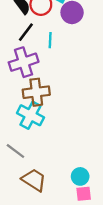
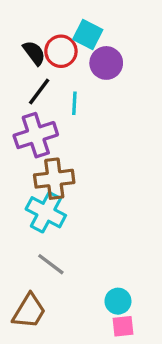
gray line: (15, 151) -> (51, 264), moved
brown trapezoid: (34, 180) -> (29, 311), moved, turned 88

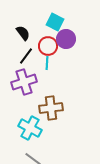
red circle: (61, 51) -> (48, 46), moved
brown cross: (54, 179) -> (51, 108), moved

